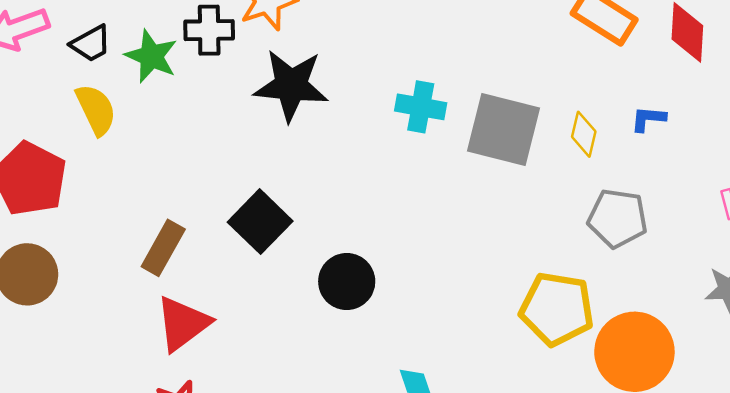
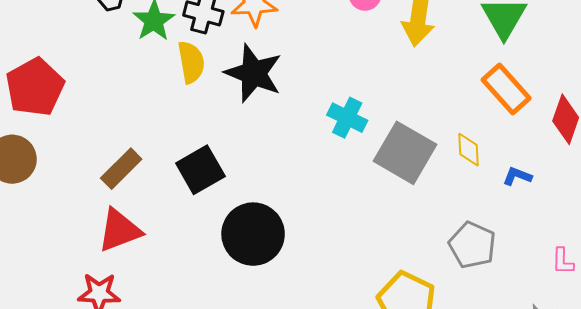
yellow semicircle: (96, 110) -> (191, 62), moved
yellow diamond: (584, 134) -> (468, 150), moved, turned -32
black circle: (347, 282) -> (253, 234), size x1.4

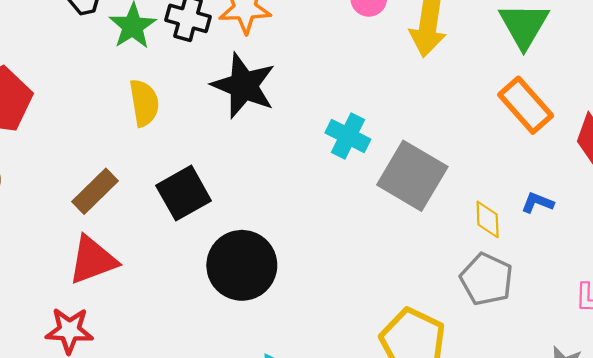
yellow semicircle: (191, 62) -> (144, 103), moved
yellow diamond: (468, 150) -> (488, 219), moved

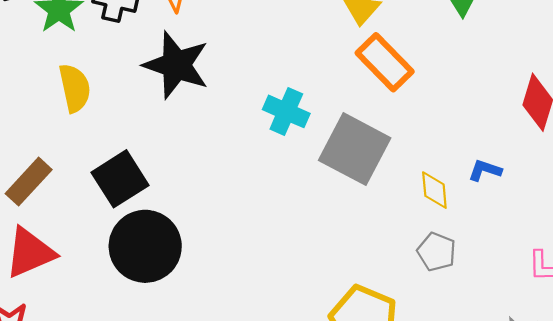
orange rectangle: (526, 105) -> (385, 62), moved
black circle: (242, 265) -> (145, 246), moved
gray pentagon: (487, 279) -> (437, 252), size x0.7

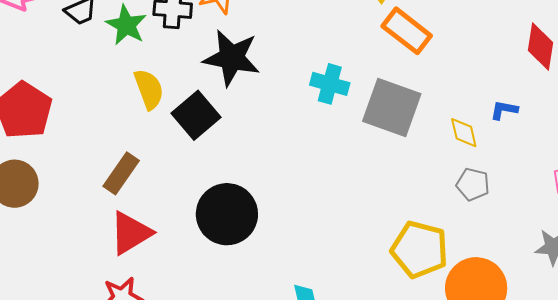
black square: (120, 179) -> (196, 115), moved

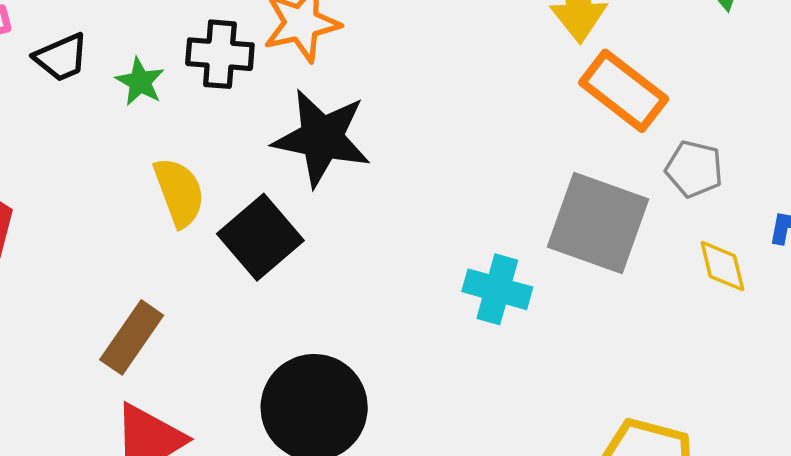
green star: (126, 25) -> (140, 82), size x0.7
cyan cross: (330, 84) -> (497, 289), moved
gray pentagon: (473, 184) -> (694, 169), moved

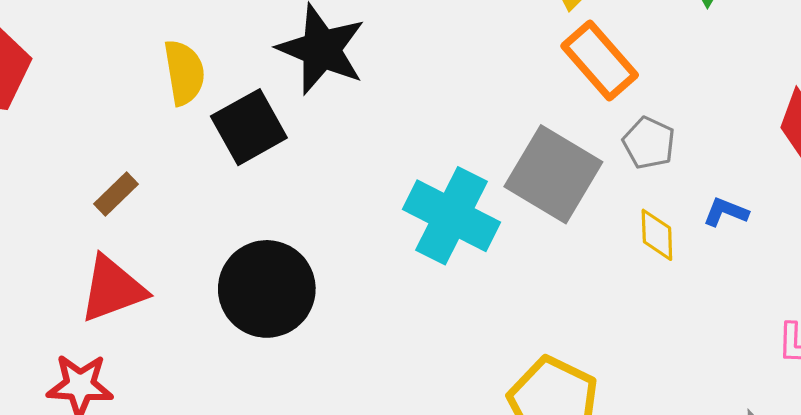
cyan cross: (497, 289) -> (452, 216), size x1.5
brown rectangle: (132, 337) -> (116, 194), size x0.7

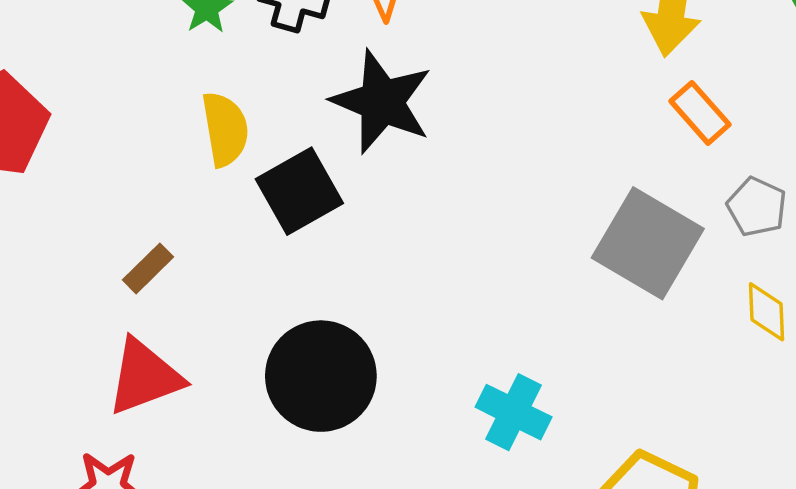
orange rectangle: (600, 60) -> (700, 113), size x0.7
cyan cross: (452, 216) -> (514, 412), moved, size x0.7

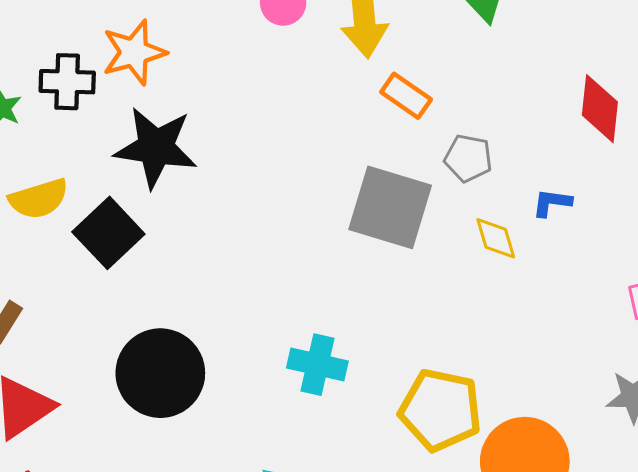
yellow semicircle: (225, 129) -> (39, 199), turned 96

